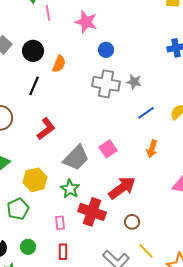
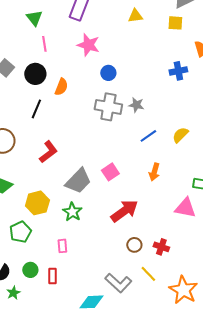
pink line: (48, 13) -> (44, 44), moved
red cross: (92, 212) -> (161, 247), moved, size x0.6
red rectangle: (63, 252) -> (52, 276), moved

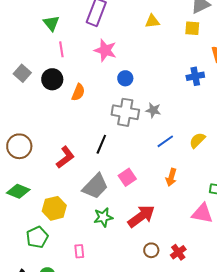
black line: (36, 109) -> (101, 144), moved
green star: (72, 212) -> (103, 217), moved, turned 30
red cross: (161, 247) -> (178, 252), turned 35

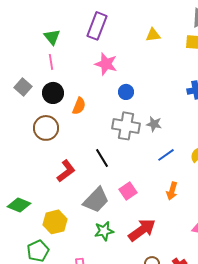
pink line: (61, 49) -> (51, 62), moved
black line: (101, 144) -> (102, 158), turned -54
brown circle: (19, 146) -> (46, 128), moved

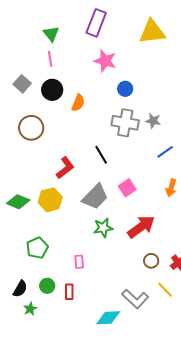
yellow triangle: (153, 35) -> (152, 32), size x1.8
brown circle: (46, 128) -> (31, 128), moved
yellow hexagon: (55, 222) -> (50, 200), moved

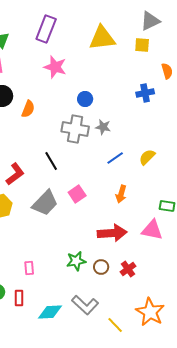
blue circle: (125, 89) -> (85, 99), moved
red arrow: (141, 227) -> (112, 233), moved, turned 32
green star: (103, 228) -> (76, 261), moved
yellow line: (165, 290) -> (115, 325), moved
cyan diamond: (108, 318) -> (50, 312), moved

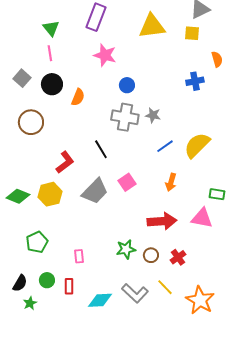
blue circle: (85, 99) -> (127, 85), moved
yellow semicircle: (147, 157) -> (197, 145), size x1.6
yellow line: (115, 325) -> (165, 287), moved

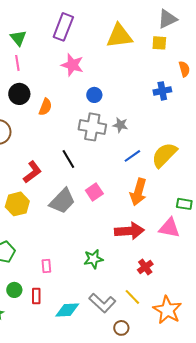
orange arrow: (171, 182) -> (138, 192), size x1.5
brown circle: (151, 255) -> (121, 328), moved

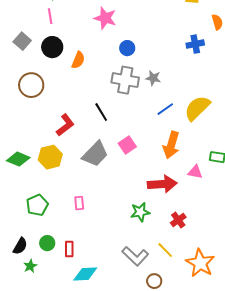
pink triangle: (169, 228) -> (195, 172), moved, size x0.7
green star: (93, 259) -> (140, 212), moved
pink rectangle: (46, 266) -> (79, 203), moved
cyan diamond: (67, 310) -> (85, 274), moved

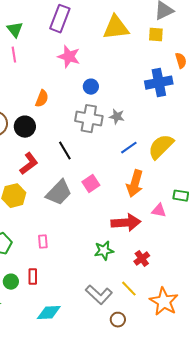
blue cross: (195, 44) -> (159, 83), size x1.5
black circle: (52, 47) -> (25, 127), moved
red rectangle: (69, 249) -> (33, 277), moved

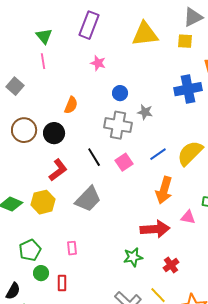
pink star: (69, 57) -> (98, 63), size x0.7
gray star: (117, 117) -> (145, 112), moved
pink square: (91, 184) -> (124, 162), moved
green circle: (11, 282) -> (41, 273), moved

